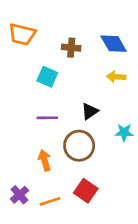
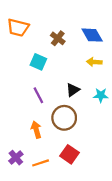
brown cross: (71, 48) -> (58, 38), turned 32
purple line: (47, 118) -> (38, 95), turned 63
cyan star: (124, 132) -> (101, 95), moved

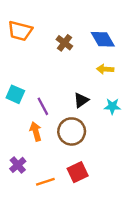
cyan square: (38, 62) -> (15, 94), moved
orange arrow: (36, 130) -> (36, 131), moved
red square: (70, 154) -> (78, 172), turned 30
purple cross: (16, 158) -> (18, 165), moved

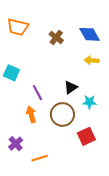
cyan square: (15, 94) -> (11, 73), moved
cyan star: (112, 106) -> (89, 102), moved
red square: (78, 172) -> (86, 136), moved

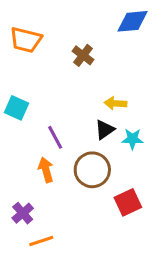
blue diamond: (89, 34) -> (132, 21), moved, turned -65
yellow arrow: (92, 60) -> (115, 103), moved
cyan star: (89, 102) -> (132, 139), moved
orange line: (40, 158) -> (41, 241), moved

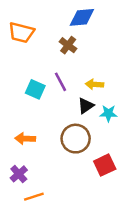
blue diamond: (132, 21) -> (82, 17), moved
cyan square: (17, 108) -> (35, 89), moved
purple line: (55, 137) -> (60, 82), moved
orange arrow: (46, 170) -> (25, 139), moved, turned -72

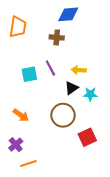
orange trapezoid: (21, 33) -> (18, 27), turned -95
brown cross: (68, 45) -> (57, 37), turned -32
cyan square: (35, 89) -> (29, 74), turned -35
orange arrow: (25, 139) -> (21, 115), turned -147

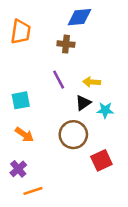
cyan square: (29, 74) -> (21, 100), moved

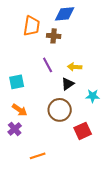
orange trapezoid: (21, 32) -> (32, 26), moved
cyan star: (105, 110) -> (93, 96), moved
purple cross: (18, 169) -> (15, 129), moved
orange line: (33, 191) -> (38, 156), moved

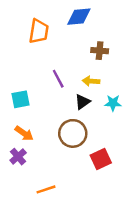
brown cross: (54, 36) -> (100, 51), moved
cyan star: (93, 96) -> (113, 103), moved

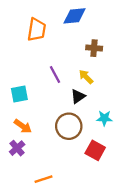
yellow arrow: (91, 81) -> (86, 77), turned 42
cyan star: (113, 103) -> (104, 118), moved
red square: (101, 159) -> (95, 150), turned -36

